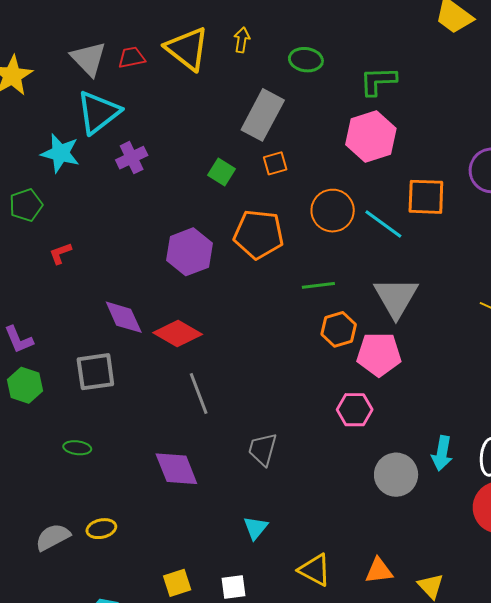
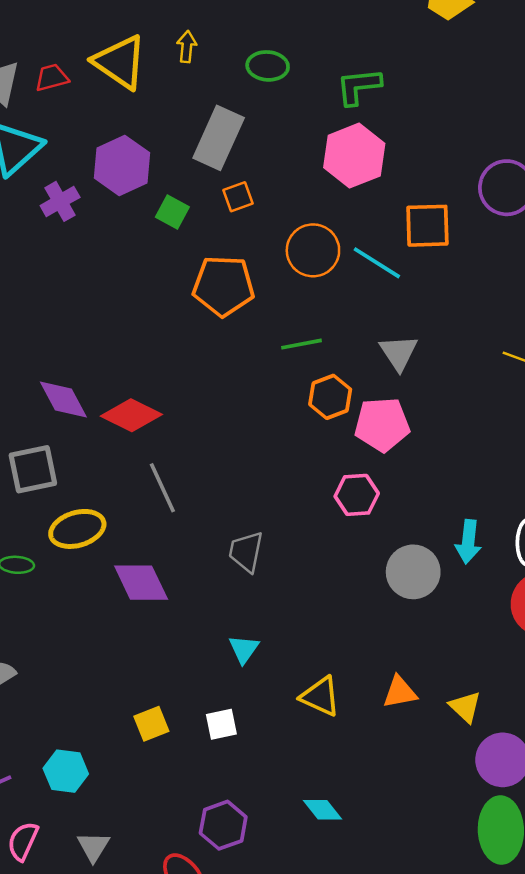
purple hexagon: (189, 252) -> (122, 165), moved
gray triangle: (396, 297) -> (399, 353), size x0.7
yellow ellipse: (101, 529) -> (77, 529), moved, size x1.5

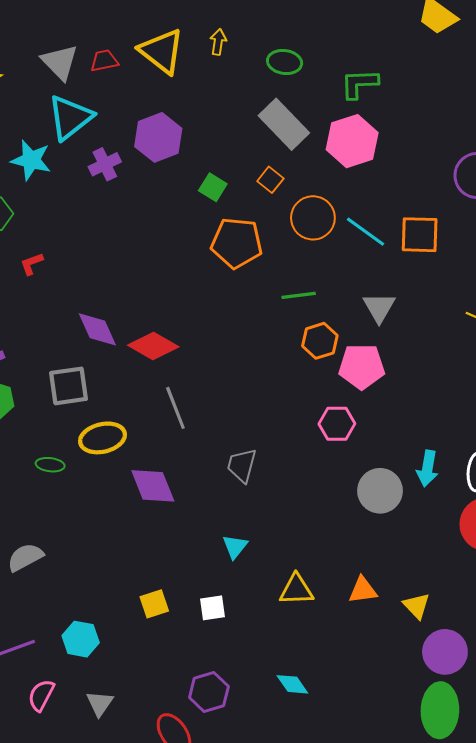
gray rectangle: (219, 138) -> (284, 124), moved, turned -72
orange square: (238, 197) -> (270, 180), moved, turned -35
green square: (172, 212) -> (213, 187), moved
orange square: (427, 226) -> (420, 235), moved
yellow triangle: (320, 696) -> (296, 590), turned -30

